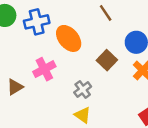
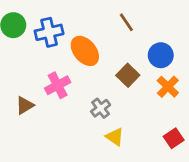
yellow triangle: (83, 115) -> (115, 137), moved

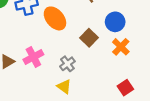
pink cross: (58, 85) -> (33, 57), moved
yellow triangle: (115, 137) -> (64, 87), moved

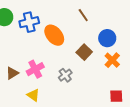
yellow triangle: (64, 87) -> (33, 95), moved
red square: (125, 88) -> (116, 96), turned 32

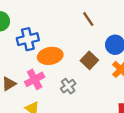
blue cross: (29, 22) -> (28, 39), moved
orange ellipse: (54, 35) -> (50, 56), moved, turned -60

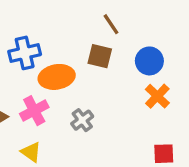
brown square: (89, 60) -> (100, 56), moved, turned -30

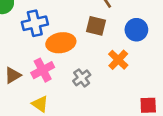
orange cross: (157, 96) -> (118, 60), moved

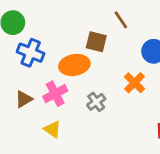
blue cross: (35, 23) -> (31, 53), moved, turned 35
brown square: (96, 26) -> (96, 42), moved

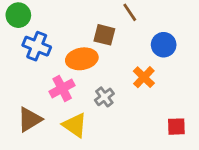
brown triangle: (24, 99) -> (30, 119), moved, size x1.4
yellow triangle: (52, 129) -> (75, 125), moved, size x1.4

